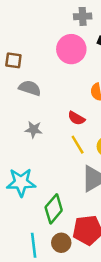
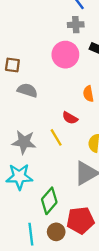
gray star: (34, 130) -> (24, 142), moved, size x1.5
yellow line: (78, 145) -> (56, 137), moved

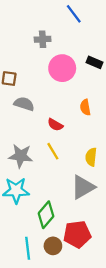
gray cross: (76, 25) -> (43, 39), moved
red semicircle: (70, 118) -> (55, 125), moved

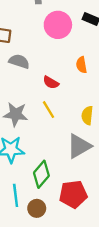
brown circle: (53, 246) -> (37, 208), moved
cyan line: (28, 248) -> (16, 195), moved

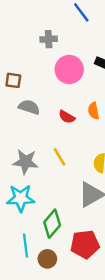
red semicircle: (51, 83) -> (67, 117), moved

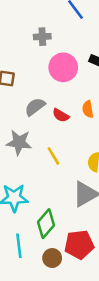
gray semicircle: (29, 107) -> (35, 107), moved, turned -55
gray star: (25, 162) -> (19, 142), moved
brown circle: (47, 259) -> (52, 258), moved

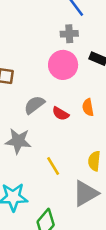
gray cross: (42, 37) -> (69, 34), moved
yellow line: (53, 156) -> (53, 166), moved

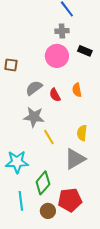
red semicircle: (61, 114) -> (55, 95), turned 32
gray star: (18, 141) -> (34, 117), moved

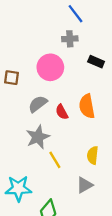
pink circle: (57, 56) -> (50, 67), moved
orange semicircle: (77, 90) -> (87, 106), size x1.5
gray star: (34, 117) -> (38, 137), turned -30
gray triangle: (75, 159) -> (85, 185), size x0.7

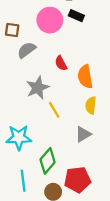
black rectangle: (96, 62) -> (76, 16), moved
gray semicircle: (38, 104) -> (27, 50), moved
orange semicircle: (87, 106) -> (85, 77), moved

